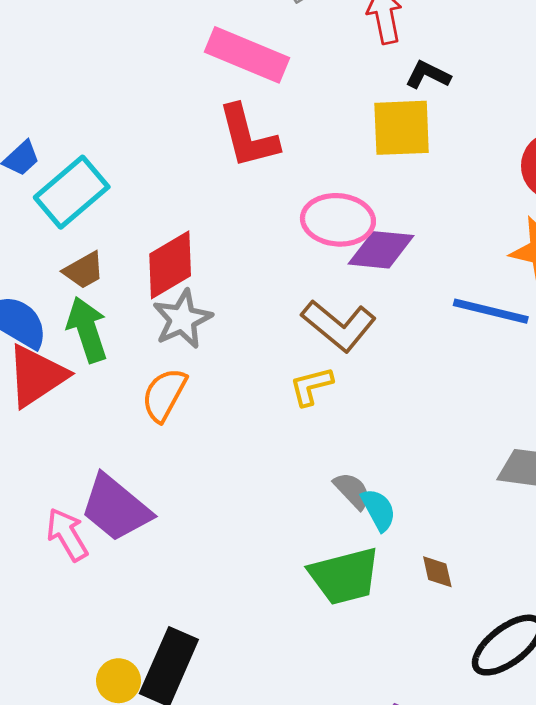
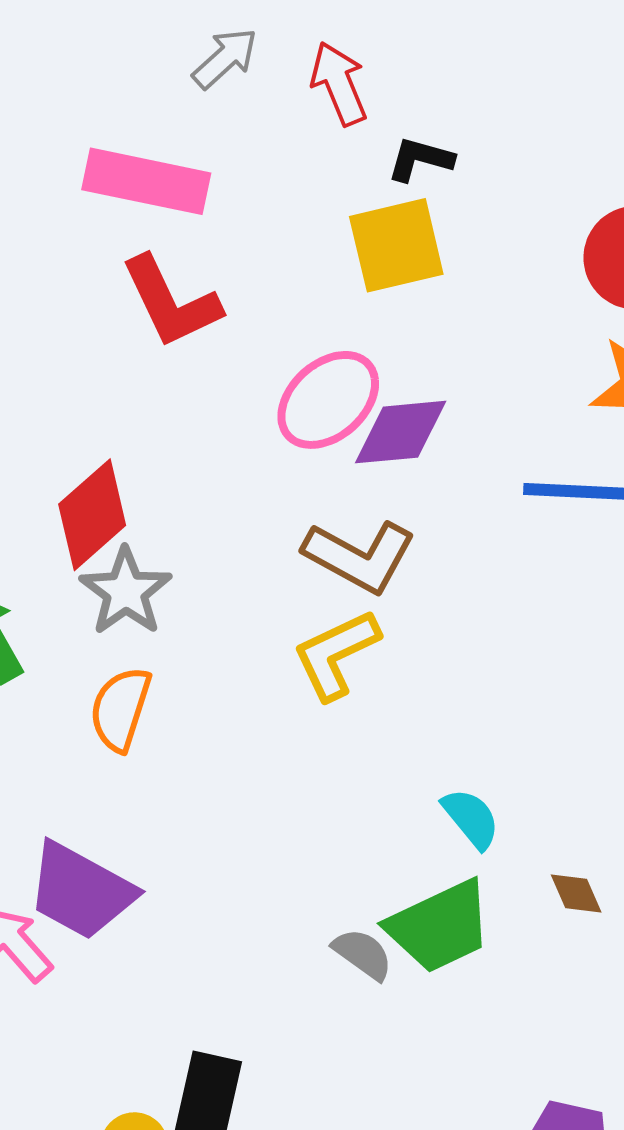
pink ellipse: (338, 220) -> (328, 400), turned -36
yellow L-shape: (311, 386) -> (336, 654), size x1.4
gray semicircle: (352, 491) -> (363, 954), moved

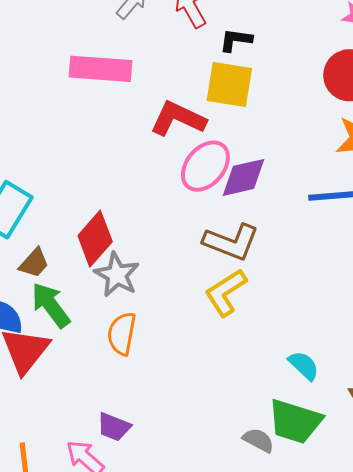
yellow square: (396, 245) -> (229, 84), turned 30
red L-shape: (171, 302) -> (178, 119), moved, turned 148
purple trapezoid: (81, 891) -> (114, 427), size x0.6
green trapezoid: (440, 926) -> (295, 421), turned 50

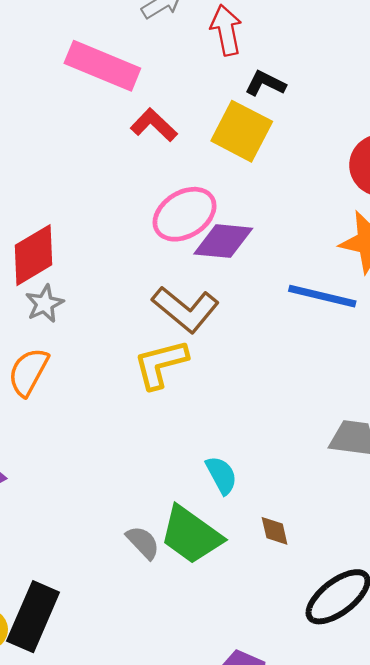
red L-shape: (178, 119) -> (154, 125), moved, size x0.7
gray star: (117, 275) -> (45, 304), size x0.7

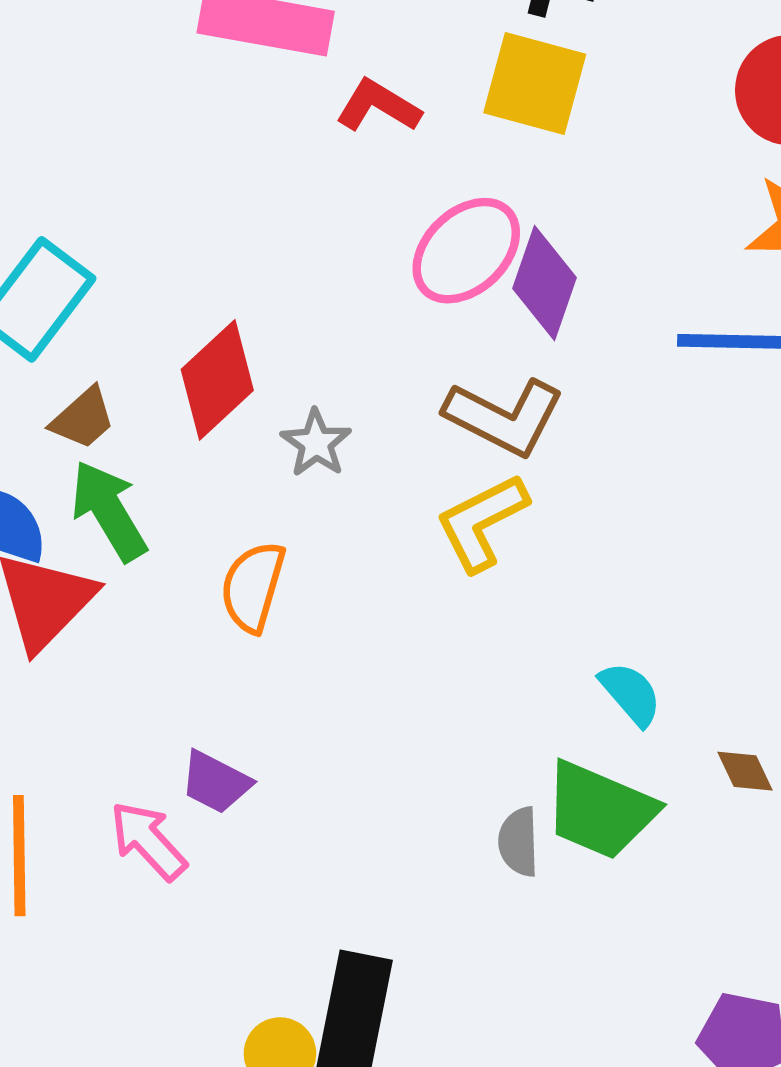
purple diamond: (223, 241) -> (544, 283), turned -64
gray star: (45, 304) -> (316, 443), moved
gray semicircle: (143, 542) -> (519, 842), turned -126

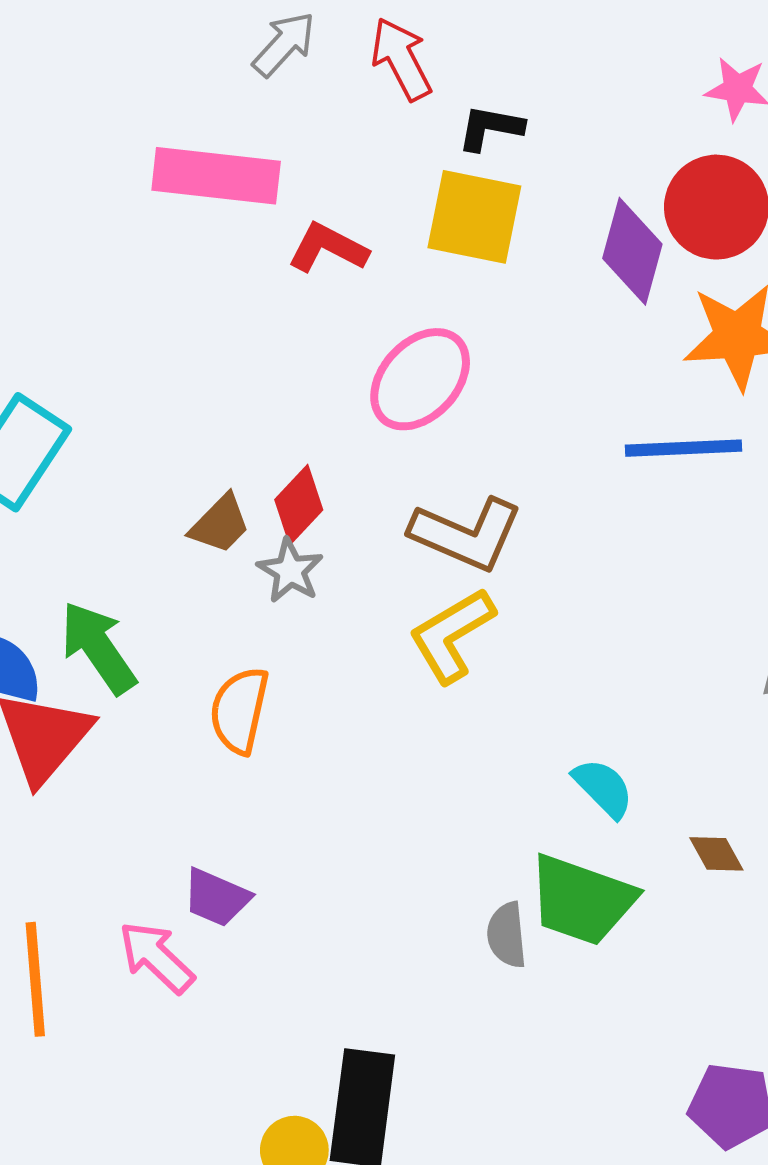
purple diamond: (544, 283) -> (632, 251), moved
red diamond: (217, 380) -> (299, 505), moved, size x0.7
brown trapezoid: (83, 418) -> (220, 524), moved

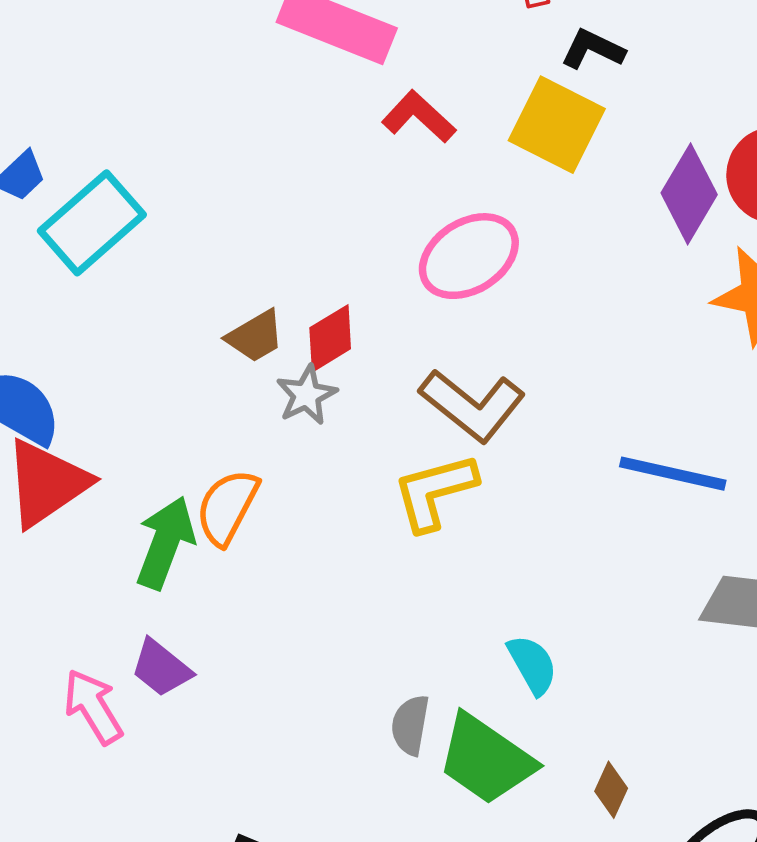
blue line: (684, 448) -> (673, 474), moved
green arrow: (98, 648) -> (165, 543), moved, turned 40
brown diamond: (716, 854) -> (611, 790), moved, turned 38
gray semicircle: (507, 935) -> (410, 725), moved

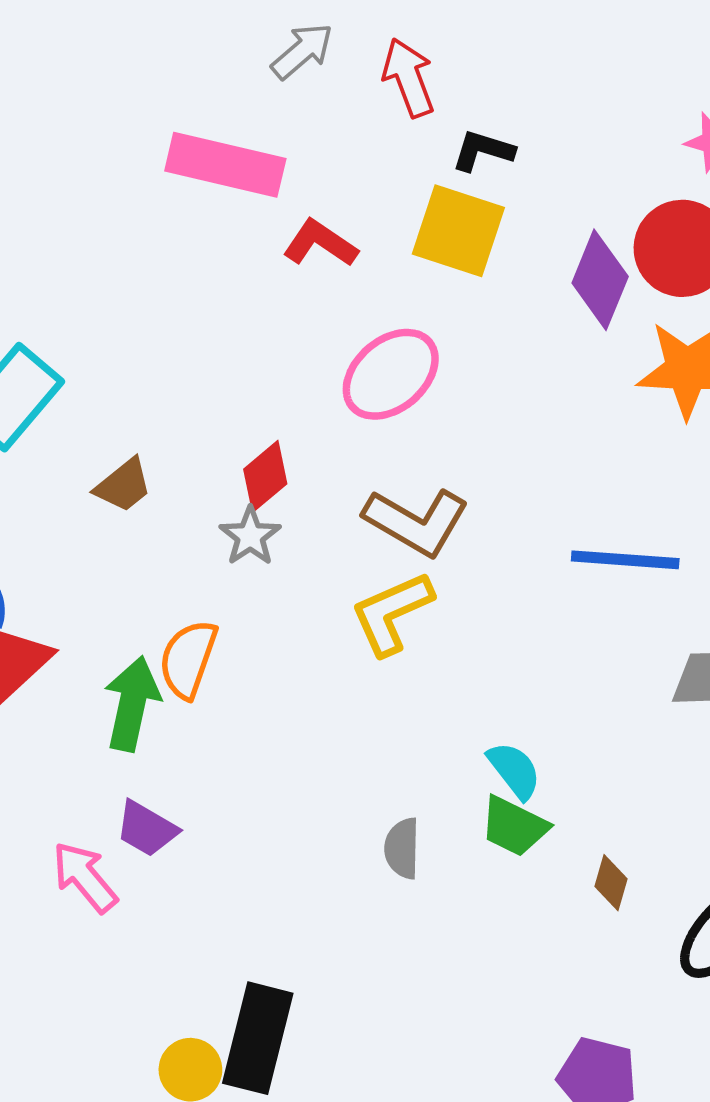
brown trapezoid: (255, 336) -> (123, 485), moved
green trapezoid: (486, 759) -> (514, 826), moved, size x0.7

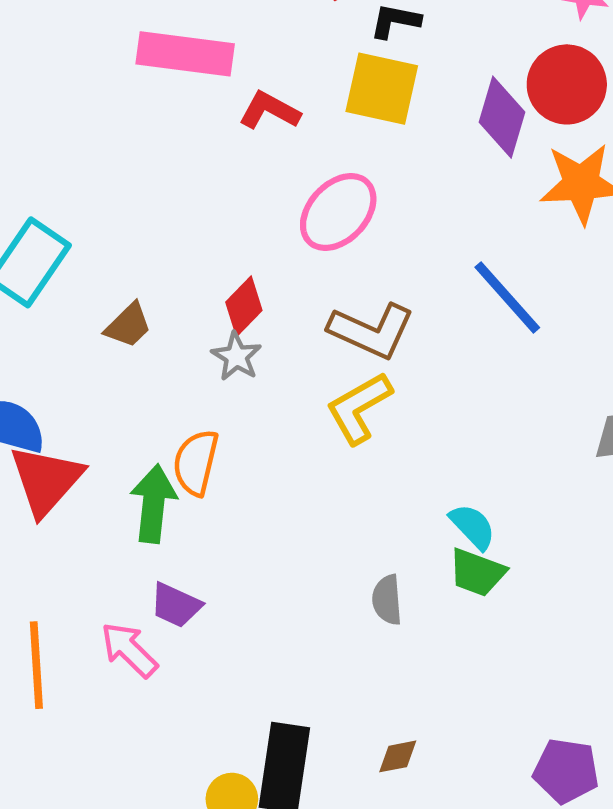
blue line: (625, 560) -> (507, 297), moved, turned 50
brown diamond: (611, 883) -> (398, 756), moved, turned 69

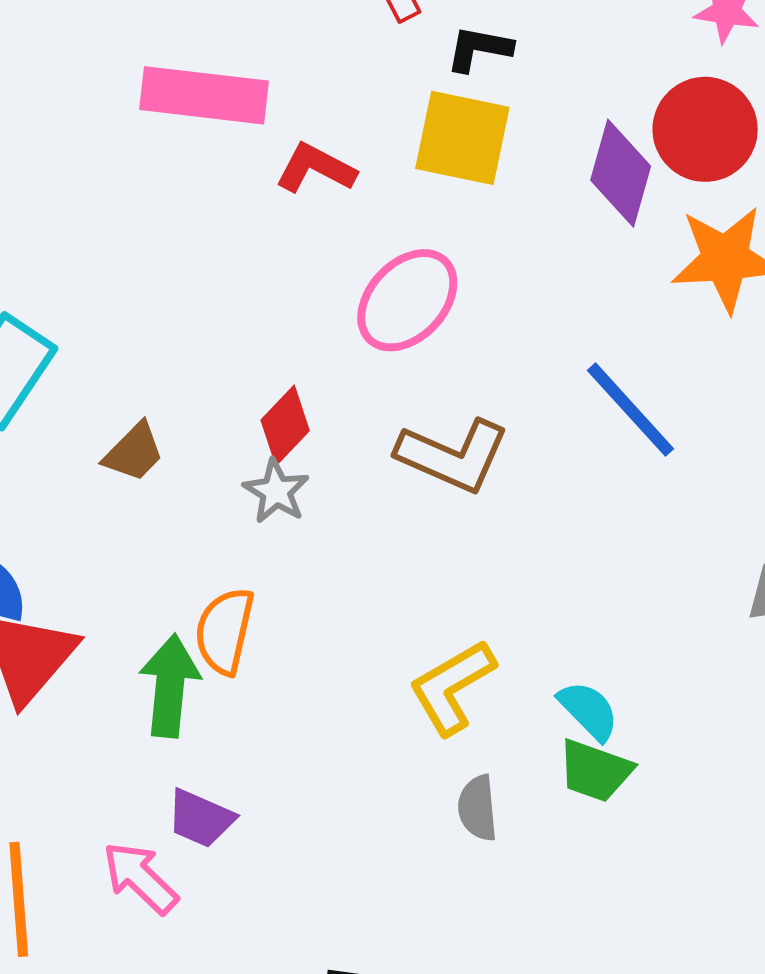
yellow L-shape: (359, 408) -> (452, 687), moved

